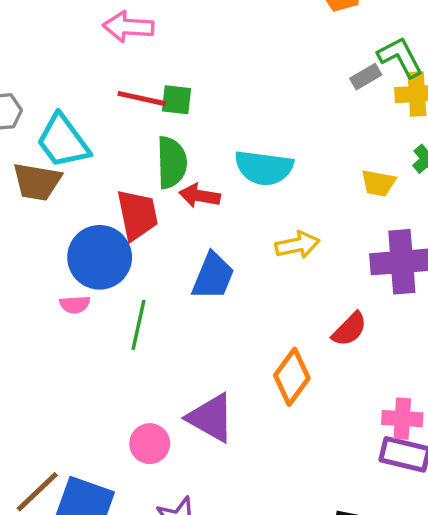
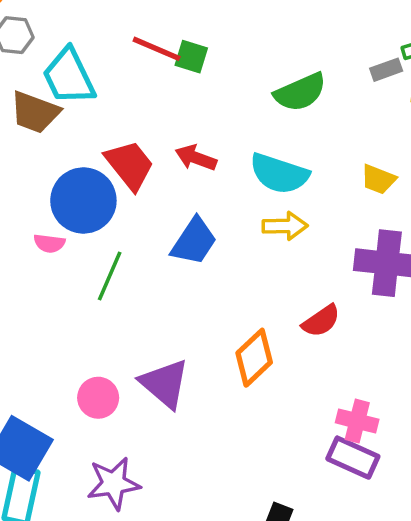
green semicircle: (172, 163) -> (300, 92), moved, turned 57
cyan semicircle: (264, 168) -> (279, 174), moved
red trapezoid: (137, 215) -> (130, 165), turned -38

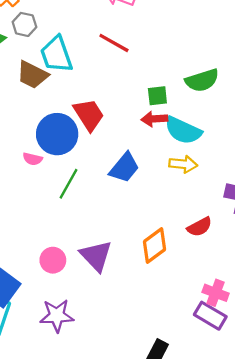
green square: (191, 57) -> (157, 96), moved, turned -30
red arrow: (196, 158) -> (154, 119), moved, turned -30

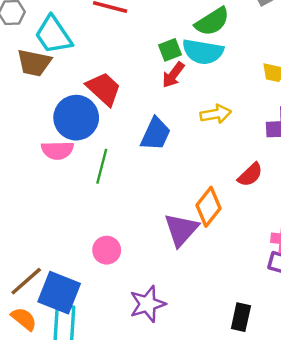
red arrow: (154, 119) -> (173, 75), turned -35
cyan semicircle: (183, 131) -> (203, 52), moved
pink semicircle: (33, 159) -> (57, 150), size x1.5
purple triangle: (96, 256) -> (181, 230), moved, turned 40
purple star: (57, 316) -> (147, 304), moved

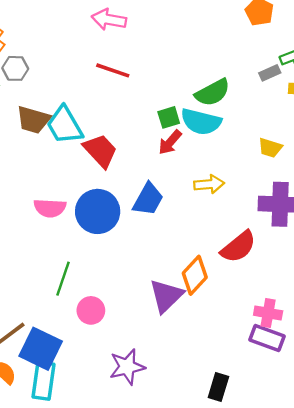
cyan trapezoid: (53, 35) -> (65, 125), moved
blue circle: (76, 118) -> (98, 211), moved
green line: (102, 166) -> (63, 279), moved
red semicircle: (250, 175) -> (238, 247), size x1.4

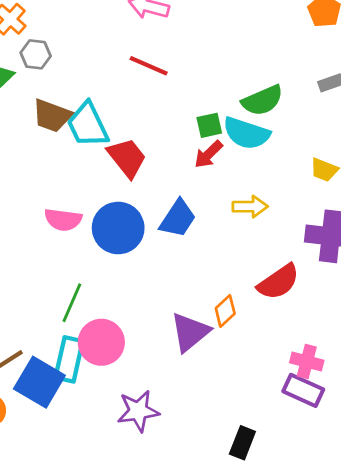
orange diamond: (195, 275) -> (225, 311), size x0.7
pink circle: (91, 310) -> (101, 342), size x1.4
cyan rectangle: (43, 381) -> (69, 359), moved

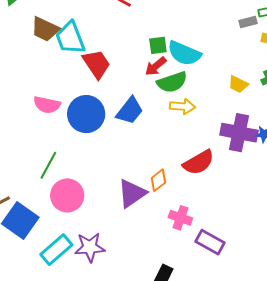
green semicircle: (262, 100) -> (172, 82), moved
cyan rectangle: (69, 359) -> (56, 250), moved, turned 32
pink cross: (307, 361) -> (180, 218), moved

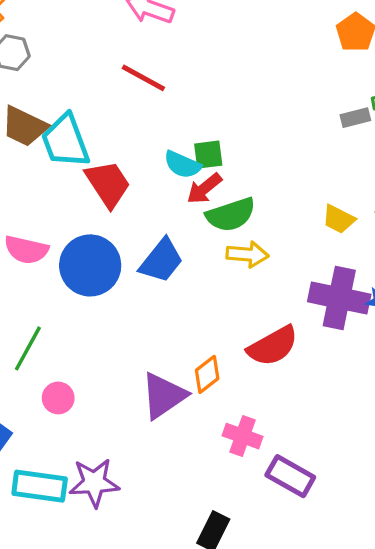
cyan semicircle: (184, 53) -> (182, 165), moved, size x0.7
pink circle: (67, 195) -> (58, 398), size x0.6
cyan rectangle: (56, 250) -> (40, 486), turned 48

